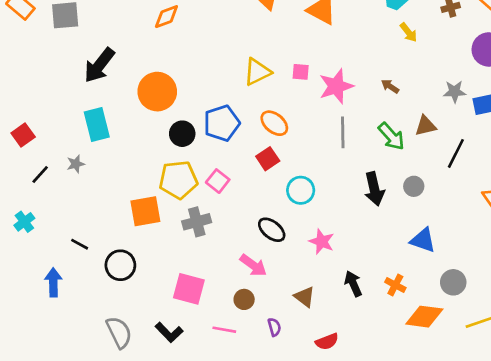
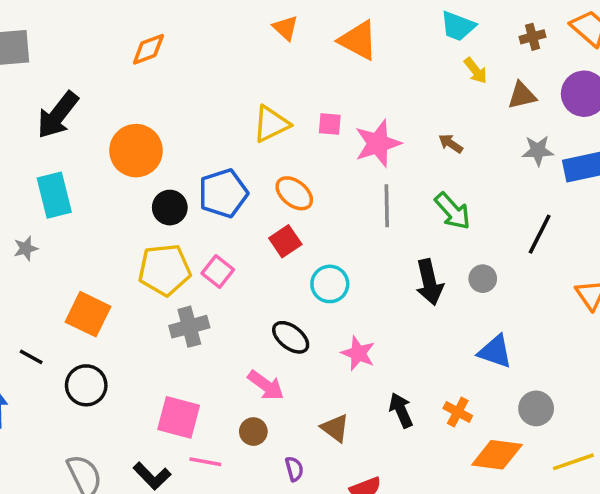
brown triangle: (426, 126) -> (522, 95), moved
orange square: (145, 211) -> (88, 314), moved, turned 36
pink line: (224, 330) -> (205, 462), moved

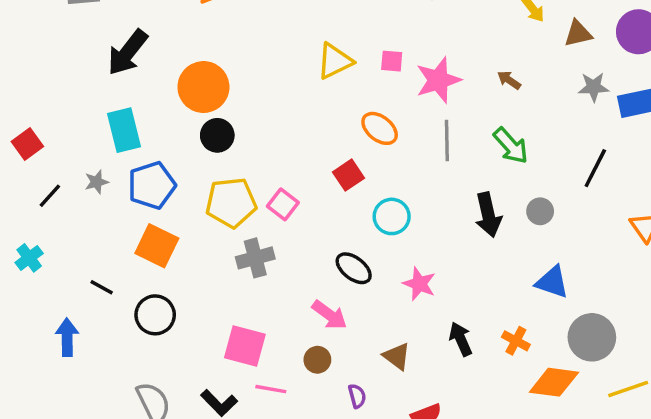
blue pentagon: (223, 193) -> (152, 185), moved
orange ellipse: (294, 193) -> (380, 128), moved
black circle: (170, 208) -> (217, 135), moved
gray circle: (536, 408) -> (592, 337), size x1.4

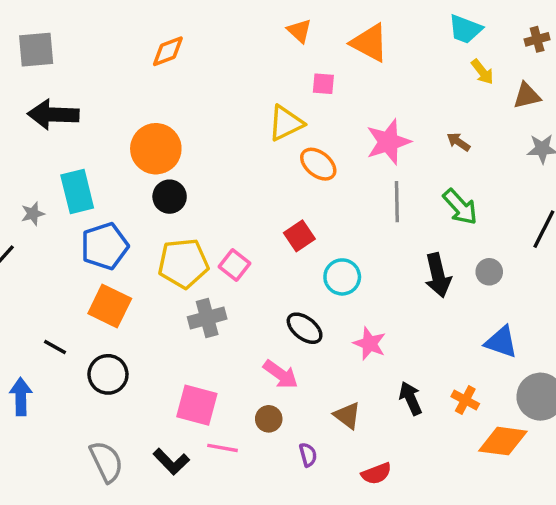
black arrow: (128, 52) -> (53, 115), moved, turned 54
pink square: (392, 61) -> (323, 84), moved
orange ellipse: (380, 128) -> (318, 164), moved
gray star: (96, 182) -> (33, 214), moved

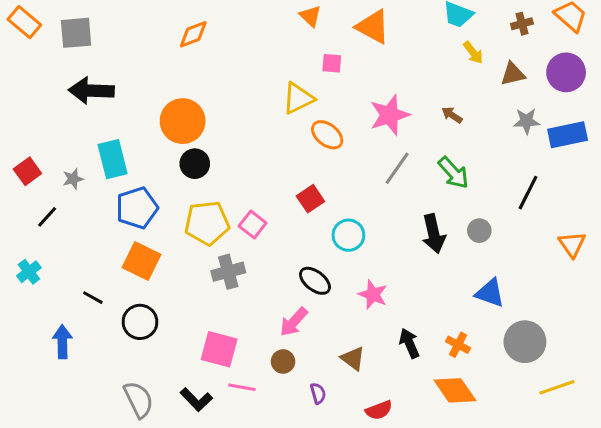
gray line: (397, 202) -> (397, 168), turned 36
pink arrow: (281, 374) -> (294, 322), turned 96
orange diamond: (503, 441) -> (455, 390), moved, turned 48

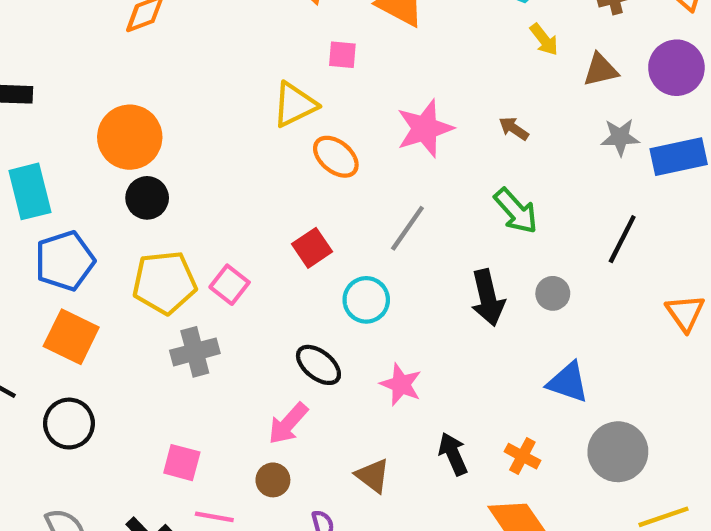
gray line: (397, 168) -> (407, 228), moved
pink square: (219, 349) -> (182, 463), size x0.7

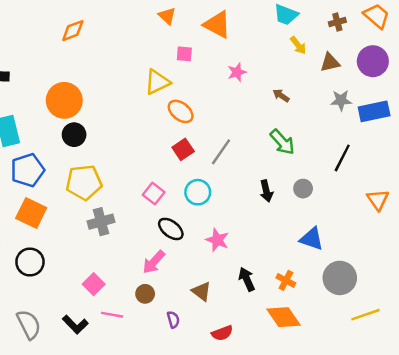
pink star: (425, 128) -> (237, 72), moved, size x0.6
red square: (312, 248) -> (183, 149), moved
pink square: (230, 285) -> (154, 193), moved
black arrow: (488, 298) -> (266, 191), size x0.7
pink square: (182, 463) -> (94, 284), turned 30

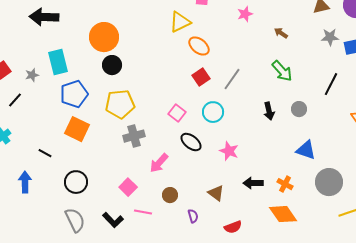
black circle: (30, 262) -> (76, 182), moved
pink arrow: (154, 262) -> (159, 163), moved
black arrow: (247, 279) -> (253, 183), turned -66

